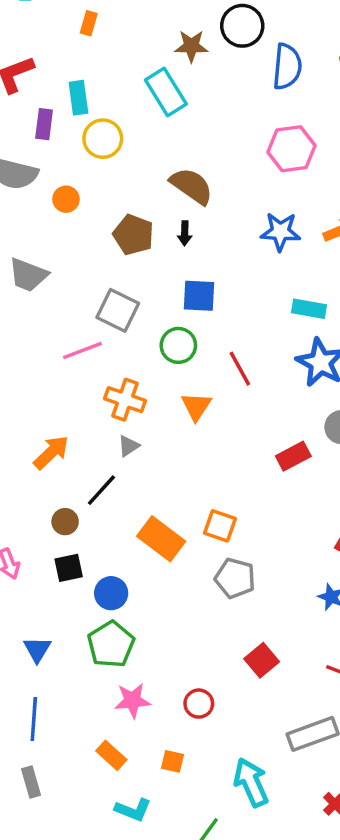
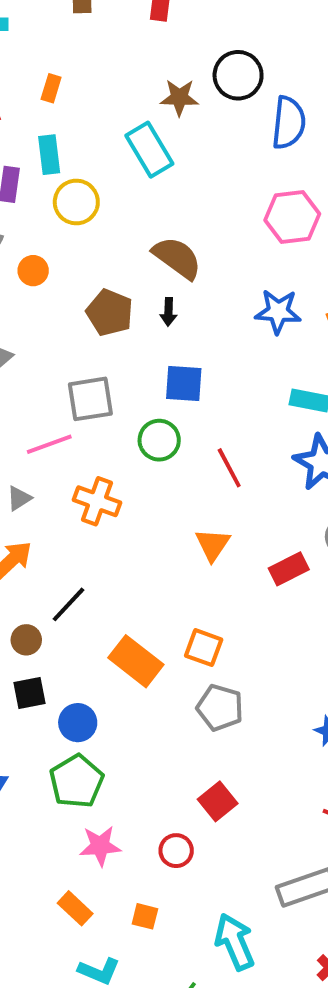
orange rectangle: (89, 23) -> (51, 88), moved
gray square: (118, 310) -> (90, 399), turned -36
orange triangle: (196, 406) -> (213, 545), moved
gray triangle: (129, 446) -> (19, 498), moved
red square: (262, 660) -> (218, 801), moved

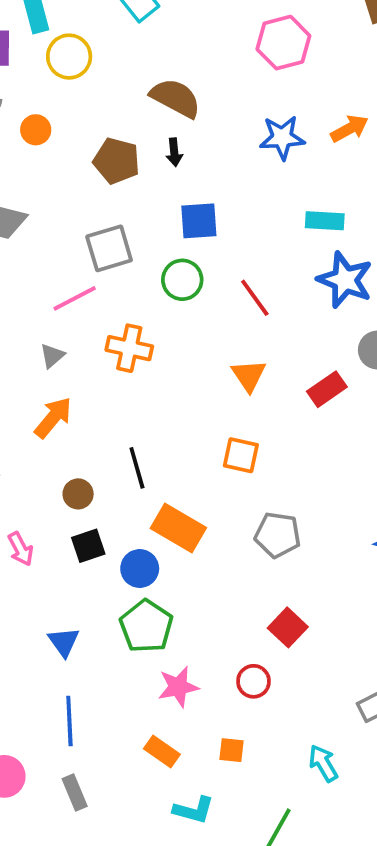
black line: (68, 604) -> (137, 468), moved, turned -51
orange square: (204, 648) -> (241, 455), moved
orange rectangle: (136, 661) -> (178, 528), moved
cyan arrow: (235, 942) -> (323, 763), size x0.7

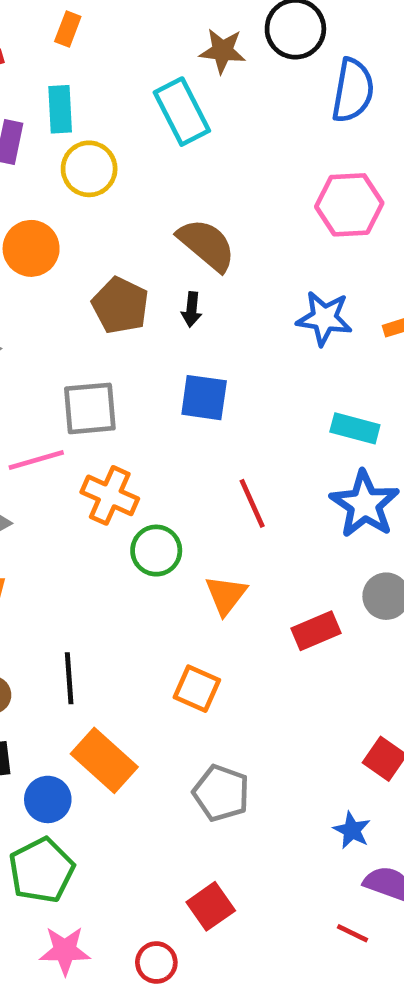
orange circle: (36, 130) -> (31, 248), size x1.5
green circle: (182, 280) -> (156, 551), moved
orange cross: (129, 348) -> (110, 495), moved

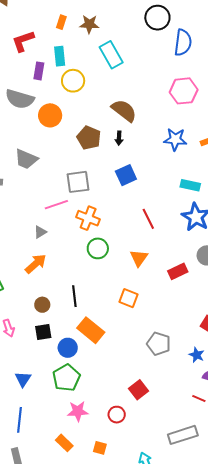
brown star: (222, 51) -> (89, 24), moved
blue square: (204, 398) -> (126, 175), turned -30
green circle: (156, 551) -> (98, 248), moved
gray pentagon: (221, 793) -> (159, 344), moved

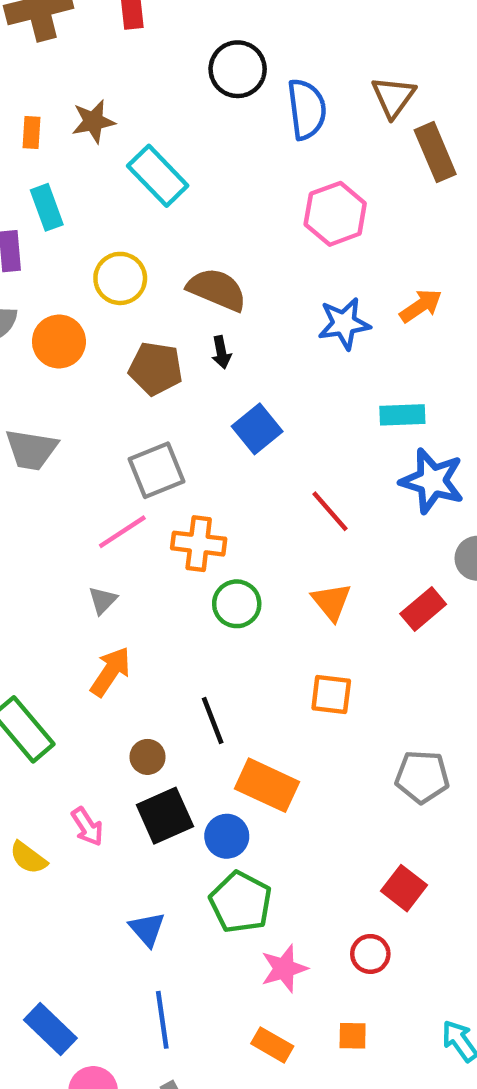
yellow circle: (73, 81) -> (120, 278), moved
black square: (43, 332) -> (165, 816), size x1.4

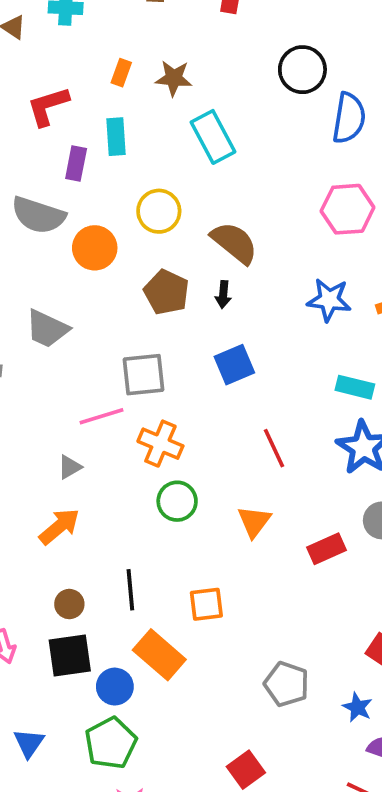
orange square: (331, 695) -> (206, 604), moved, turned -30

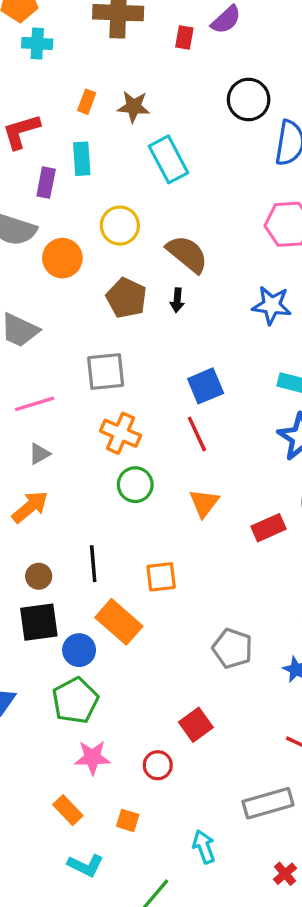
blue square: (234, 365) -> (206, 386), moved
pink line: (101, 416) -> (35, 404), moved
red line: (274, 448) -> (197, 434), moved

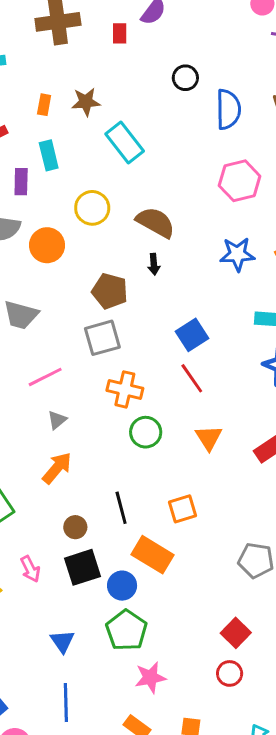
black circle: (249, 99) -> (185, 78), size x0.7
brown pentagon: (126, 298) -> (110, 291), moved
red circle: (158, 765) -> (230, 673), moved

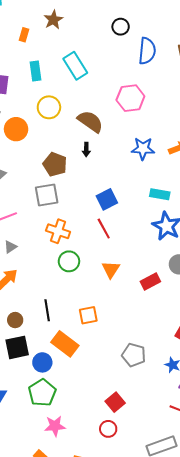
brown star: (86, 102) -> (53, 20), moved, turned -30
cyan rectangle: (49, 155) -> (35, 71), moved
pink hexagon: (240, 181) -> (130, 98), moved

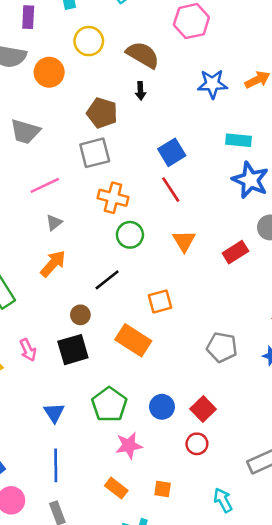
black line: (47, 310) -> (107, 280), moved, turned 65
brown circle: (15, 320) -> (80, 315), moved
blue circle: (42, 362) -> (162, 407), moved

